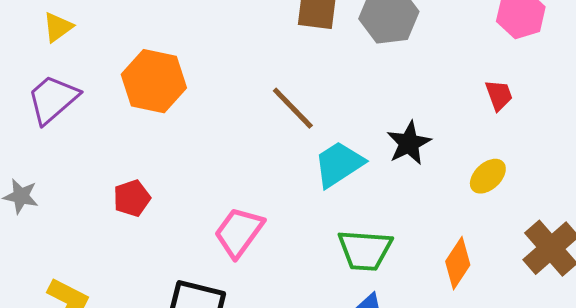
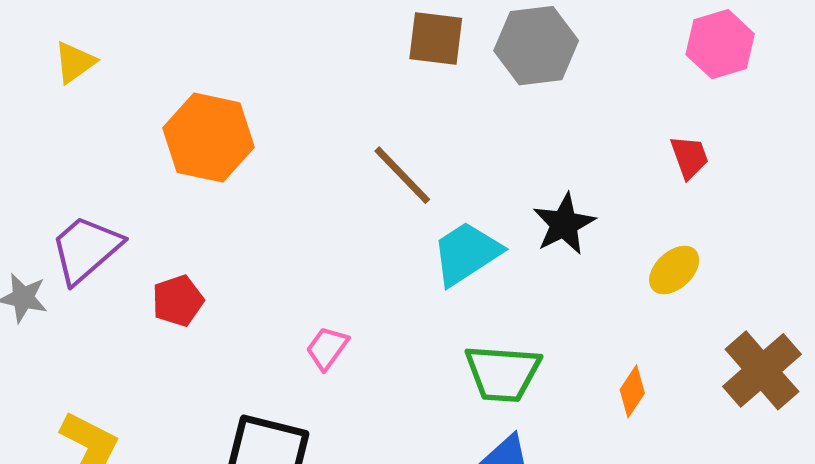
purple trapezoid: (53, 99) -> (86, 249), moved
pink trapezoid: (239, 232) -> (327, 348), size x0.6
orange diamond: (458, 263) -> (632, 391), size x0.7

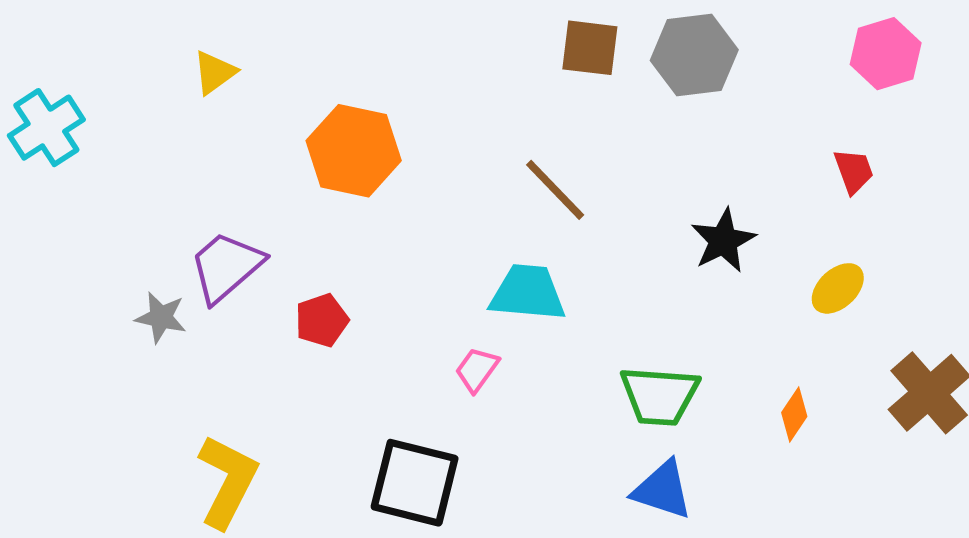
cyan trapezoid: (466, 253) -> (528, 293), moved, turned 38

